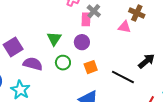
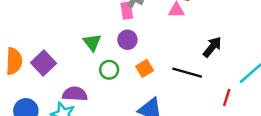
purple semicircle: (33, 64) -> (75, 94), moved

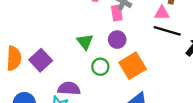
orange square: (145, 68) -> (133, 66), size x1.6
black line: (187, 73) -> (167, 31), moved

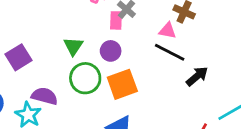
green circle: (100, 67) -> (85, 78), size x1.5

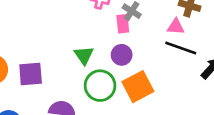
purple square: (19, 57) -> (31, 74), turned 35

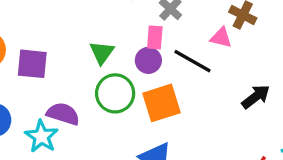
pink rectangle: (123, 24) -> (155, 37), moved
black line: (181, 48) -> (192, 61), moved

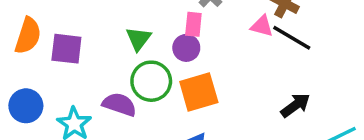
black line: (192, 61) -> (292, 38), moved
black arrow: (256, 97) -> (295, 105), moved
purple semicircle: (63, 114) -> (119, 104), moved

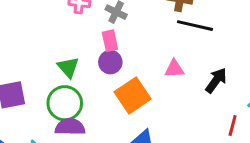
pink triangle: (262, 26) -> (174, 69), moved
green circle: (151, 81) -> (65, 103), moved

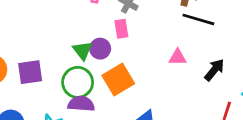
purple circle: (110, 62) -> (100, 49), moved
orange square: (133, 95) -> (118, 80), moved

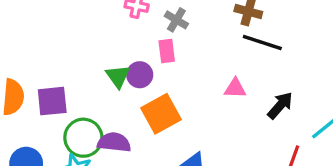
green circle: (78, 82) -> (83, 138), moved

